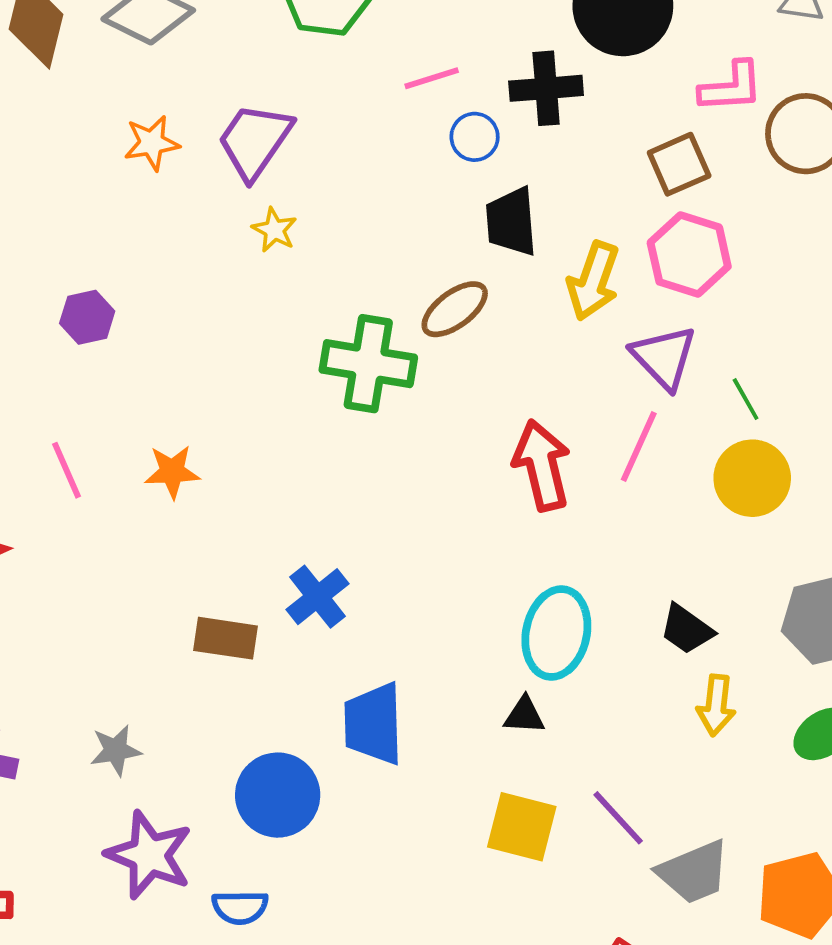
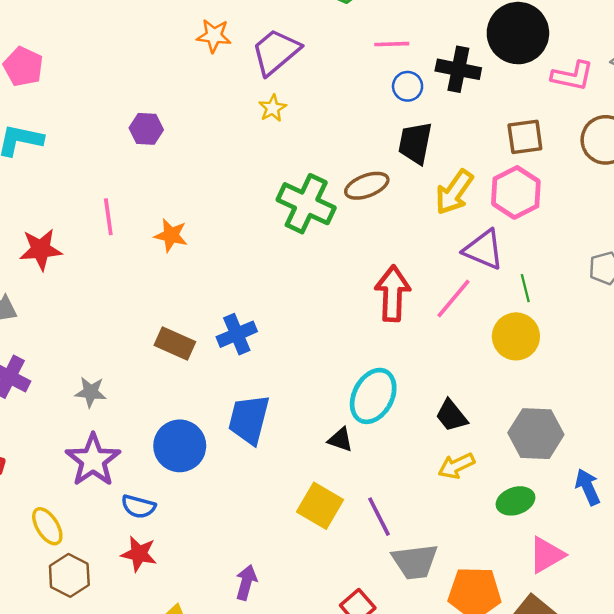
pink L-shape: (731, 87) -> (572, 76), moved
purple triangle: (664, 357) -> (484, 250), turned -39
yellow arrow: (716, 705) -> (456, 466), turned 42

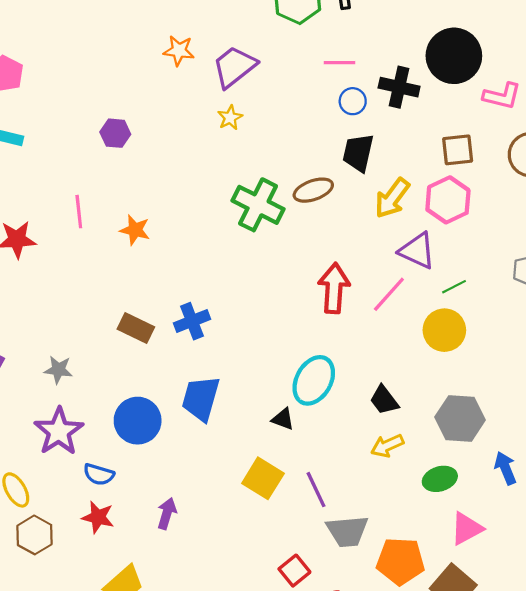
green line: (525, 288) -> (454, 287), turned 75
purple arrow: (246, 582) -> (167, 514), moved

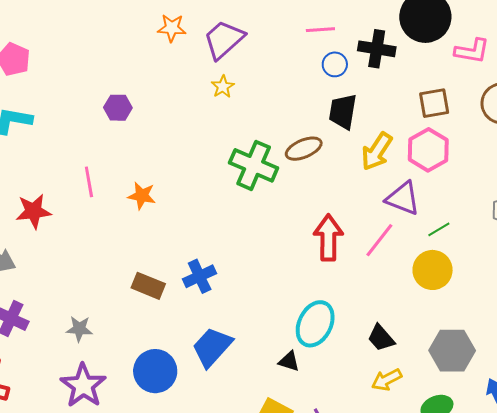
blue trapezoid: (201, 398) -> (212, 347), turned 30

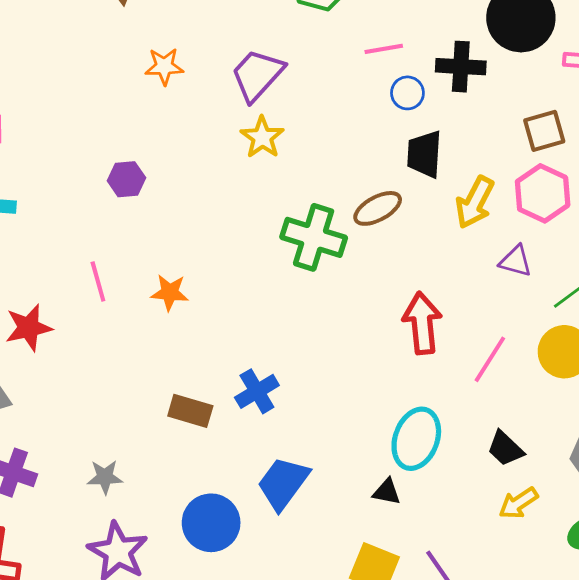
orange star: (172, 28) -> (164, 66), moved
yellow star: (223, 87) -> (262, 137), size x1.4
purple triangle: (403, 198) -> (516, 261), size x0.7
pink line: (379, 240) -> (490, 359), moved

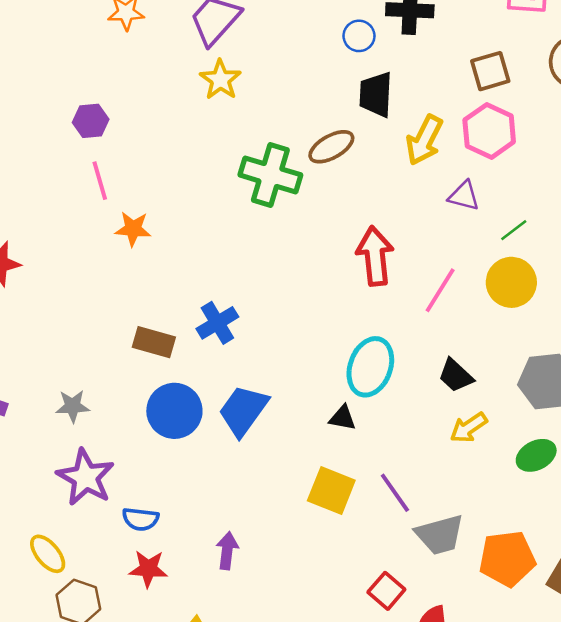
pink line: (98, 281) -> (100, 181), moved
blue circle: (211, 523) -> (174, 411), moved

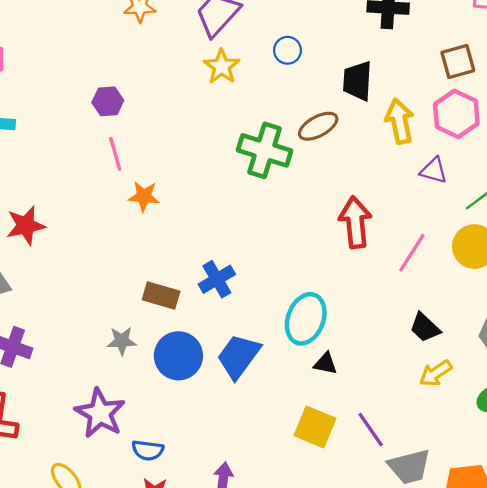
blue circle: (359, 36) -> (287, 50), moved
yellow arrow: (424, 140) -> (399, 121), turned 141
cyan ellipse: (370, 367) -> (306, 319), moved
gray star: (73, 406) -> (122, 341), moved

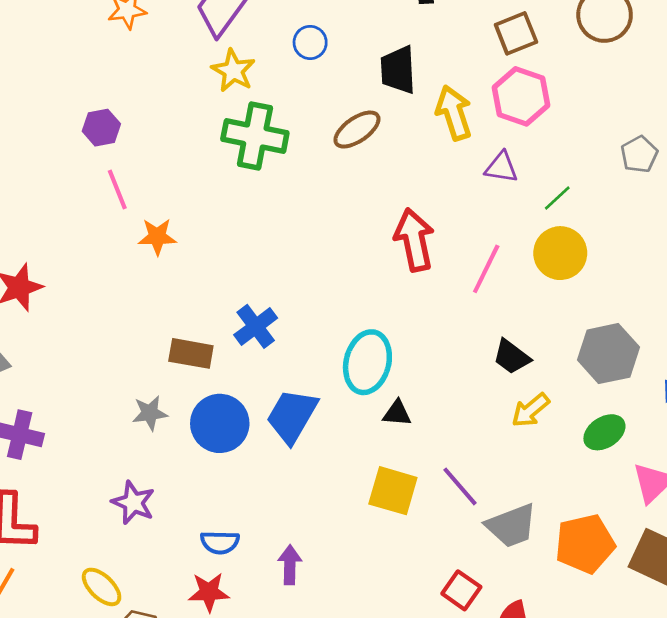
green cross: (265, 150) -> (255, 136), moved
purple star: (100, 413) -> (133, 503), size x0.7
blue semicircle: (148, 450) -> (220, 542), moved

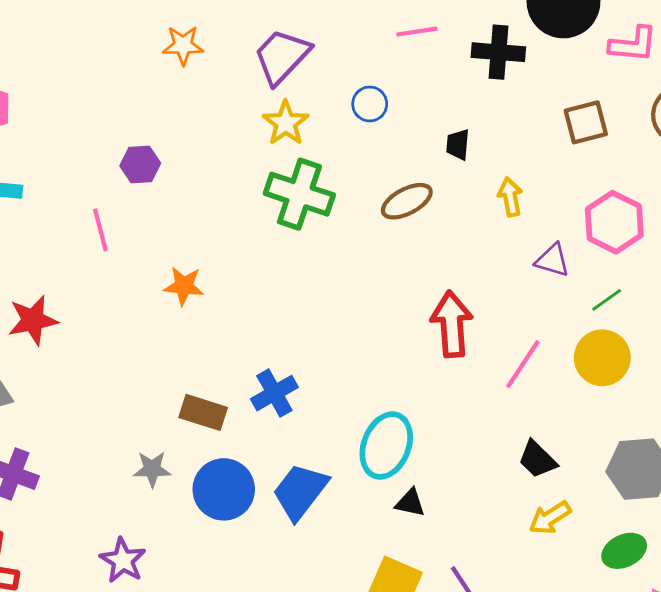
black trapezoid: (398, 70) -> (458, 145), size x0.6
pink hexagon: (521, 96) -> (614, 222), moved
yellow arrow: (454, 113) -> (510, 197), size x0.7
pink line: (117, 189) -> (100, 230), moved

